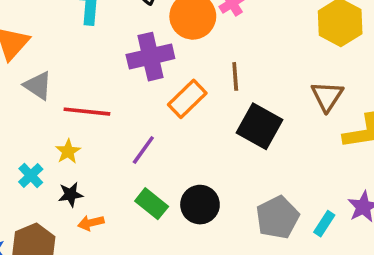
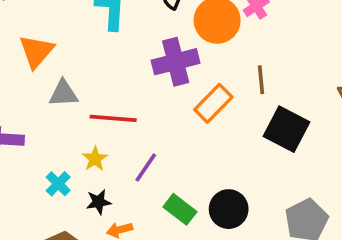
gray triangle: (38, 86) -> (63, 93), turned -36
purple line: (143, 150) -> (146, 167), moved

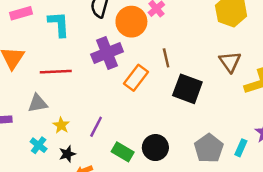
gray triangle: (63, 93) -> (38, 103), moved
red line: (113, 118) -> (56, 72), moved

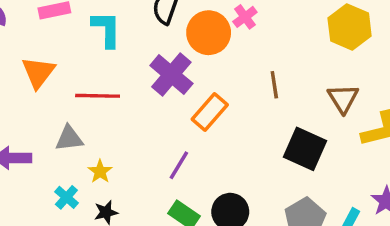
purple cross: (107, 53) -> (171, 74), turned -32
brown line: (166, 58) -> (274, 85), moved
black square: (187, 89) -> (305, 149), moved
purple line: (96, 127) -> (179, 165), moved

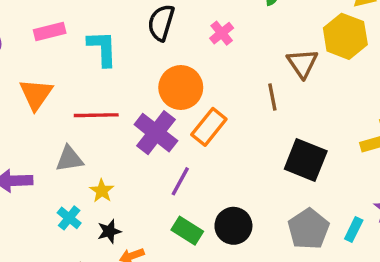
pink cross: (245, 17) -> (222, 33), moved
orange circle: (209, 33) -> (181, 88), moved
purple cross: (171, 74) -> (156, 133), moved
brown triangle: (343, 98) -> (302, 63), moved

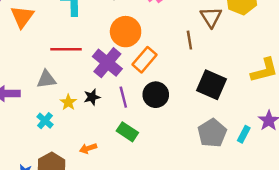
orange triangle: (36, 94) -> (22, 17), moved
purple line: (180, 181) -> (123, 97), turned -45
black circle: (233, 226) -> (156, 95), moved
black star: (109, 231) -> (92, 97), moved

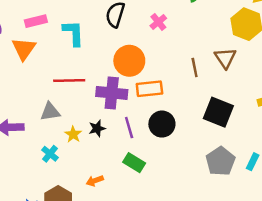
brown triangle: (211, 17) -> (225, 58), moved
orange rectangle: (145, 60) -> (149, 89), turned 45
purple cross: (107, 63) -> (112, 93), turned -32

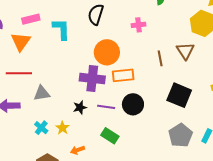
pink cross: (158, 22) -> (139, 25), moved, turned 32
red line: (69, 81) -> (19, 73), moved
purple line: (129, 128) -> (106, 107), turned -66
yellow star: (73, 134) -> (62, 128), moved

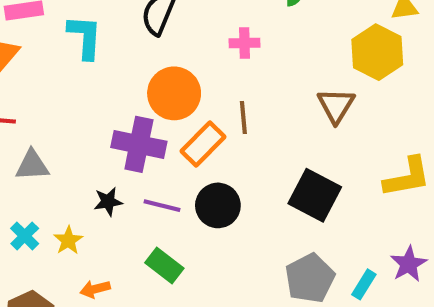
brown line: (160, 58) -> (243, 118), moved
orange rectangle: (123, 75) -> (203, 144), turned -45

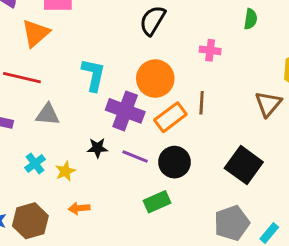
cyan L-shape: (85, 37) -> (93, 75), moved
green rectangle: (164, 266) -> (157, 202), moved, turned -70

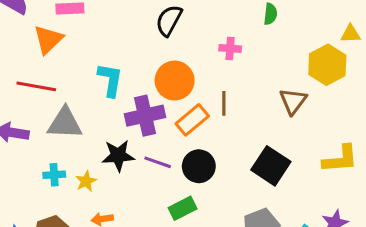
purple cross: (125, 111) -> (145, 116), turned -30
gray triangle: (48, 114) -> (65, 123), size x1.4
black star: (97, 148) -> (118, 155), size x1.5
cyan cross: (35, 164) -> (54, 175), turned 36

